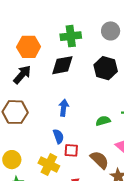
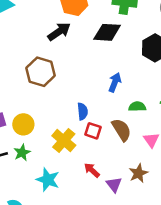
blue arrow: (64, 108) -> (115, 82), moved
brown semicircle: (100, 160) -> (121, 130), moved

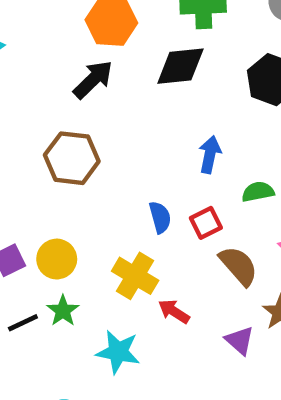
brown semicircle: (121, 130) -> (239, 266), moved
red square: (93, 131) -> (206, 223), moved, turned -35
red arrow: (92, 170) -> (174, 311), moved

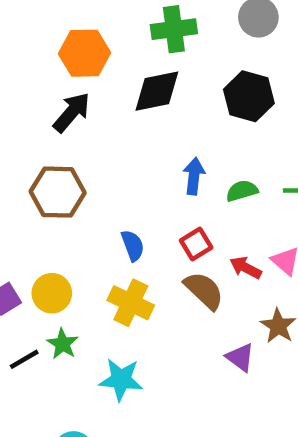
green semicircle: (258, 192) -> (242, 191), moved
blue semicircle: (160, 217) -> (133, 246), moved
brown semicircle: (239, 266) -> (204, 291), moved
red arrow: (174, 311) -> (246, 268), moved

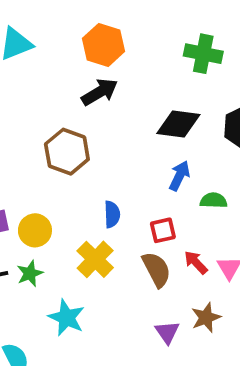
orange hexagon: (85, 53) -> (104, 45), moved
black diamond: (157, 91) -> (178, 124), moved

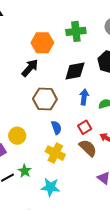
orange hexagon: (104, 45) -> (42, 43), moved
brown hexagon: (67, 152) -> (45, 99), moved
yellow circle: (35, 230) -> (17, 136), moved

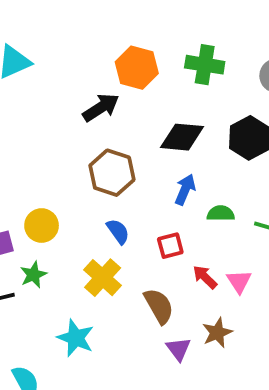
blue semicircle: (56, 128) -> (118, 231), turned -32
brown semicircle: (88, 148) -> (159, 306), moved
green star: (25, 171) -> (33, 275), moved

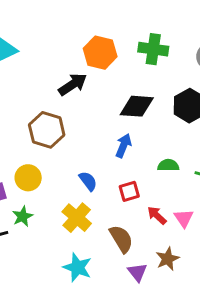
brown hexagon: (112, 173) -> (47, 130), moved
blue arrow: (185, 190) -> (123, 146), moved
cyan star: (76, 338) -> (77, 267), moved

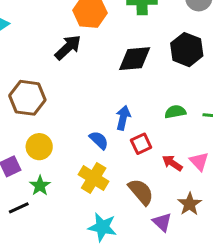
brown hexagon: (47, 130) -> (27, 98), moved
blue arrow: (123, 146) -> (123, 118), moved

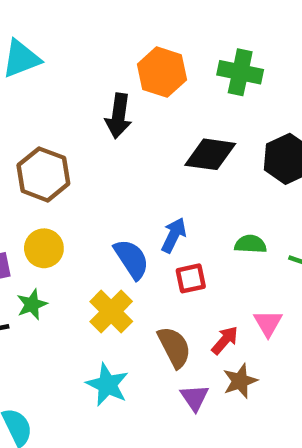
black arrow: (68, 47) -> (118, 116), turned 128
blue semicircle: (99, 140) -> (132, 259), size x1.4
red arrow: (172, 163) -> (225, 340), moved, turned 84

